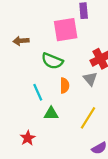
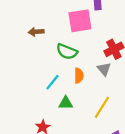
cyan line: (38, 92) -> (53, 82), turned 63

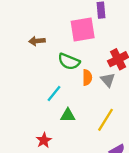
orange semicircle: (79, 76) -> (87, 77), moved

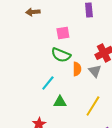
pink square: (83, 30) -> (63, 33), moved, size x0.6
brown arrow: (37, 41) -> (33, 12), moved

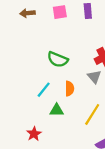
pink square: (63, 33) -> (60, 12), moved
orange semicircle: (77, 69) -> (70, 89), moved

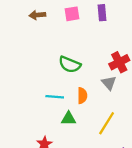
cyan line: (44, 90) -> (55, 97), turned 56

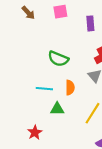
purple rectangle: (102, 13) -> (90, 23), moved
brown arrow: (37, 15) -> (28, 13), turned -128

